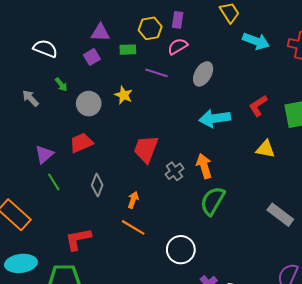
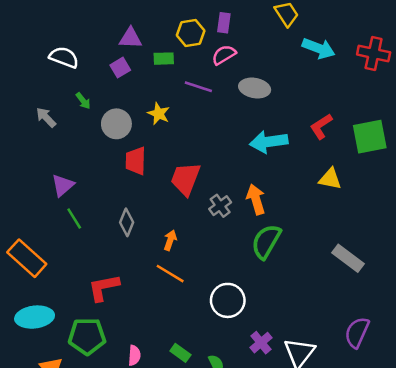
gray ellipse: (203, 74) -> (255, 88), turned 70
red trapezoid: (81, 143) -> (136, 161), moved, turned -65

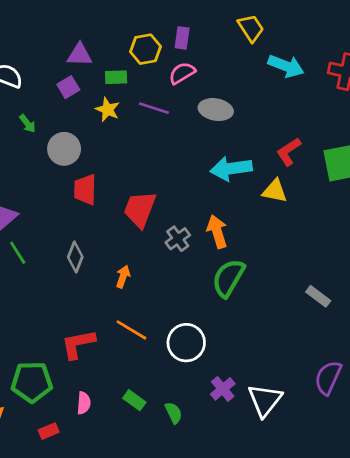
yellow star: (159, 114) -> (108, 110), moved
yellow triangle: (330, 179) -> (275, 191), moved
gray rectangle: (348, 258) -> (318, 296), size x0.7
orange line: (170, 274) -> (131, 330), moved
red L-shape: (104, 288) -> (78, 344), moved

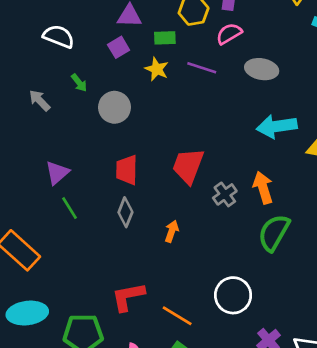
red trapezoid: (85, 190) -> (127, 170), moved
orange line: (131, 330) -> (177, 316), moved

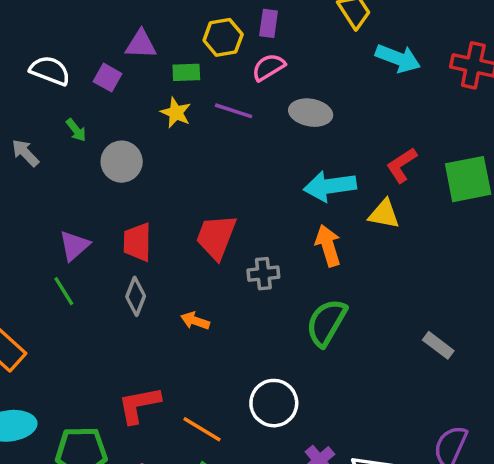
purple square: (119, 47) -> (108, 78), moved, turned -30
purple triangle: (57, 173) -> (74, 246), moved
orange arrow: (263, 188) -> (328, 246), moved
gray cross: (225, 194) -> (263, 274), turned 30
orange arrow: (172, 231) -> (195, 321), turned -90

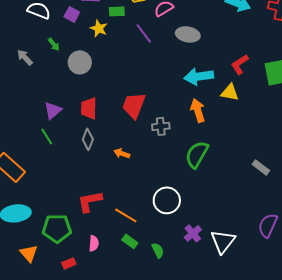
purple line: (234, 111) -> (144, 33), turned 35
yellow star: (176, 113) -> (99, 28), moved

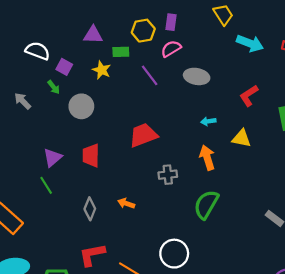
purple square: (72, 14) -> (64, 67), moved
red L-shape: (240, 64) -> (249, 96), moved
cyan arrow: (199, 76) -> (208, 121), size x0.5
red trapezoid: (134, 105) -> (143, 135), moved, turned 48
gray diamond: (88, 139) -> (90, 209), moved

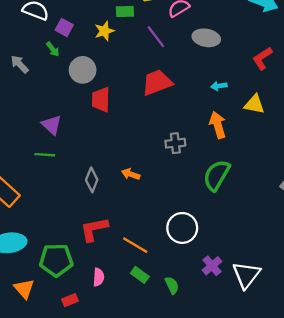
yellow star: (102, 70) -> (104, 31), turned 30
red trapezoid: (143, 135) -> (157, 82), moved
red trapezoid: (91, 155) -> (101, 100), moved
purple triangle: (53, 158) -> (52, 125), turned -36
green line: (46, 185) -> (45, 155), turned -54

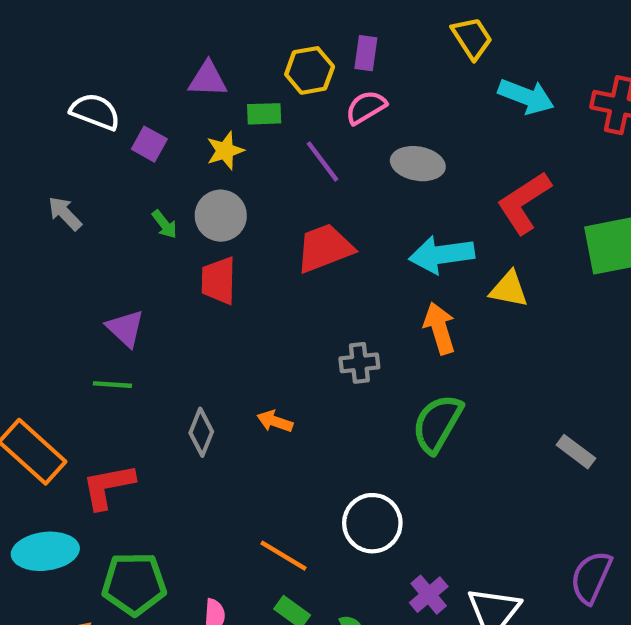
green arrow: (53, 49) -> (164, 224), moved
red L-shape: (262, 58) -> (524, 203), size x1.4
gray circle: (83, 70) -> (221, 216), moved
cyan arrow: (219, 86) -> (442, 255), size x2.0
red L-shape: (94, 229) -> (108, 486), moved

